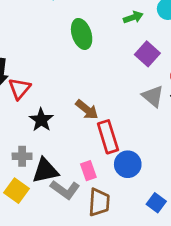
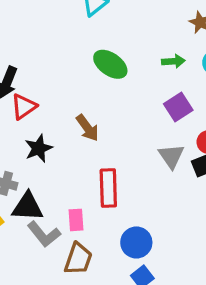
green ellipse: (82, 34) -> (110, 64), turned -52
brown arrow: (87, 110) -> (87, 128), moved
blue circle: (128, 164) -> (136, 242), moved

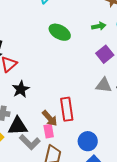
brown arrow: (87, 128) -> (50, 118), moved
gray triangle: (171, 156) -> (104, 85), turned -42

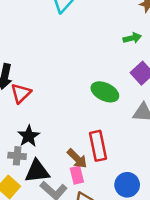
green ellipse: (60, 32) -> (105, 92), moved
black star: (21, 89) -> (29, 136), moved

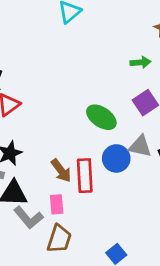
brown arrow: (77, 159) -> (61, 171), moved
blue circle: (127, 185) -> (116, 158), moved

